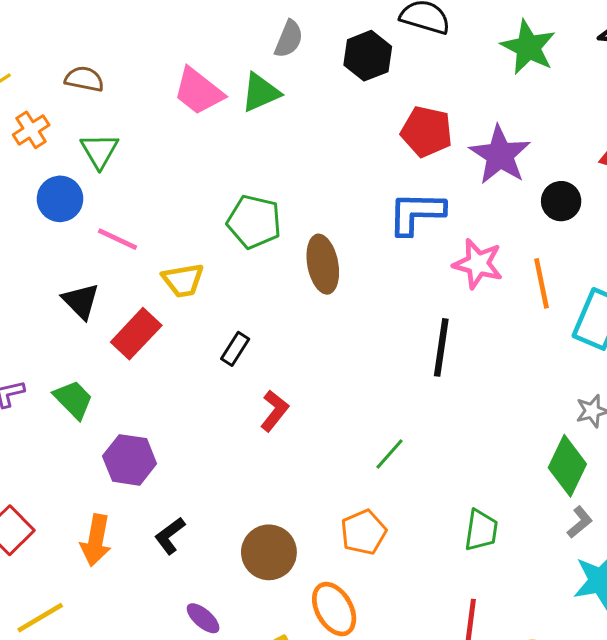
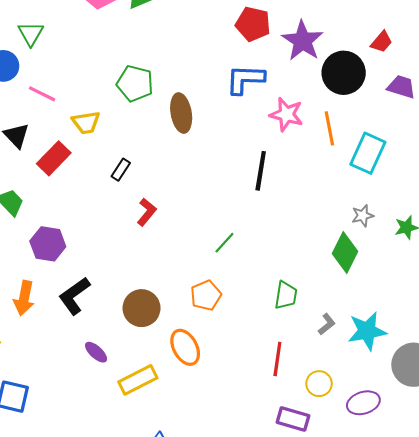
black circle: (561, 201) -> (344, 73), size x1.6
gray L-shape: (580, 522) -> (327, 324), moved
black L-shape: (170, 536) -> (74, 296), size x1.5

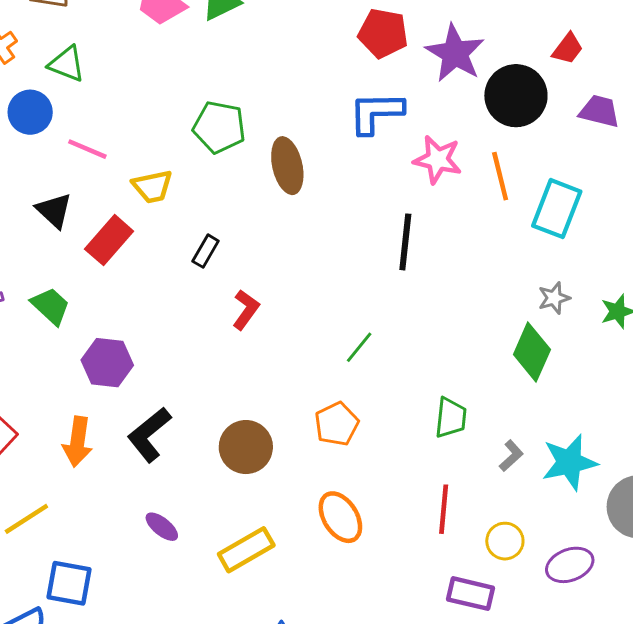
green triangle: (31, 34) -> (67, 64), turned -36
orange ellipse: (185, 347) -> (340, 517), moved
purple ellipse: (96, 352) -> (162, 527), moved

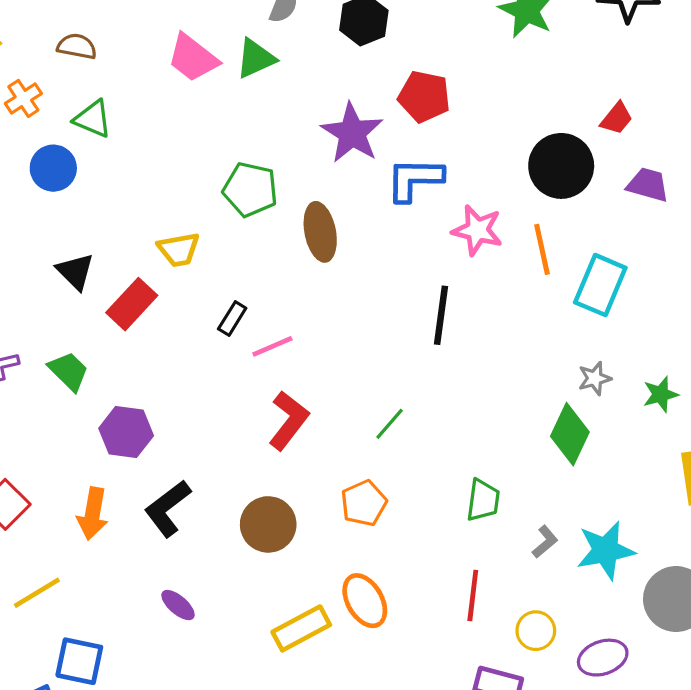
purple star: (455, 53) -> (352, 133), moved
pink line: (87, 149) -> (272, 346), moved, turned -48
red L-shape: (246, 310) -> (289, 420), moved, size x1.4
yellow rectangle: (246, 550) -> (301, 628), moved

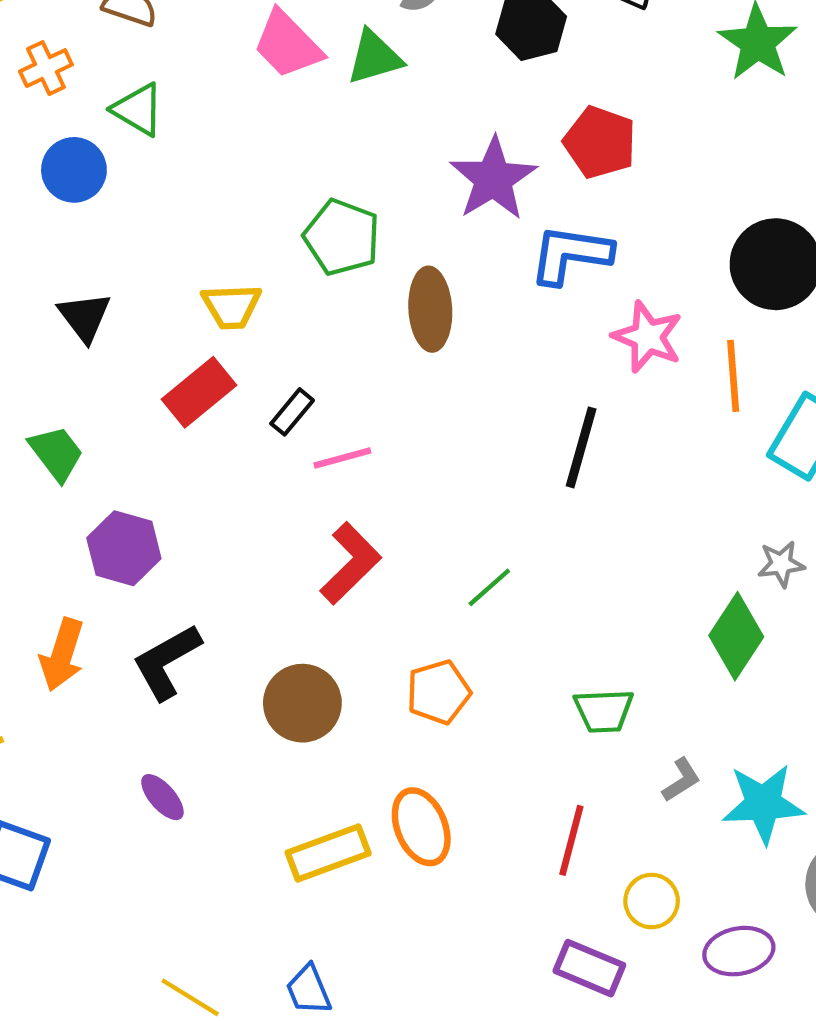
red rectangle: (132, 304) -> (199, 392), moved
green trapezoid: (483, 500) -> (604, 711), turned 72

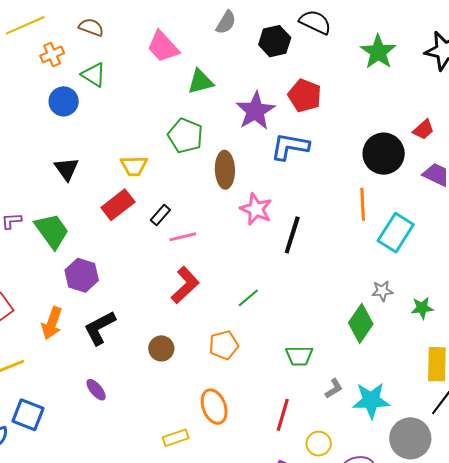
green triangle: (374, 57) -> (200, 82), moved
pink star: (648, 337) -> (256, 209), moved
green trapezoid: (56, 453) -> (52, 231), size x1.4
brown circle: (302, 703) -> (161, 348), size x0.7
yellow rectangle: (328, 853) -> (176, 438), moved, size x0.7

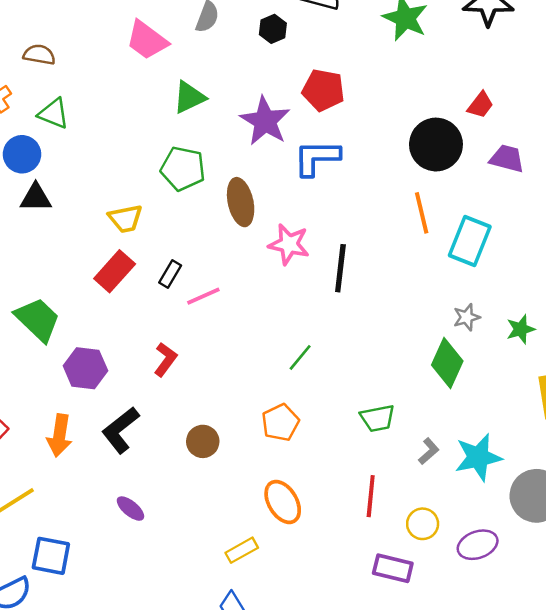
black hexagon: (275, 41) -> (273, 29), size x0.7
pink trapezoid: (163, 47) -> (147, 40), moved
black triangle: (67, 169) -> (36, 198), moved, turned -44
red L-shape: (185, 285) -> (165, 359), moved, size x0.7

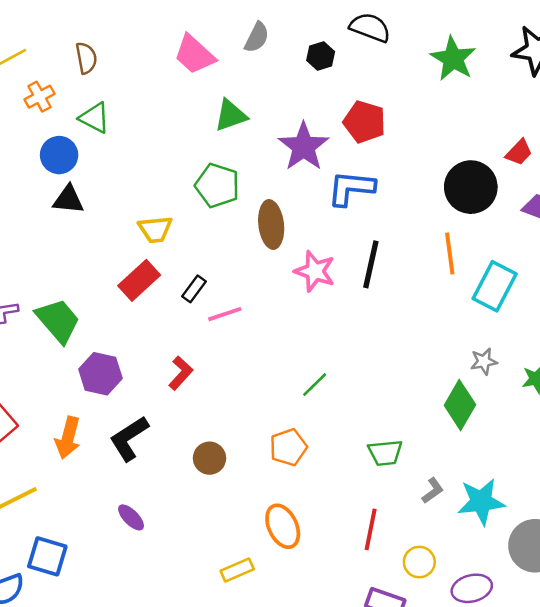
brown semicircle: (39, 55) -> (86, 58), turned 64
black line: (340, 268) -> (371, 264), moved

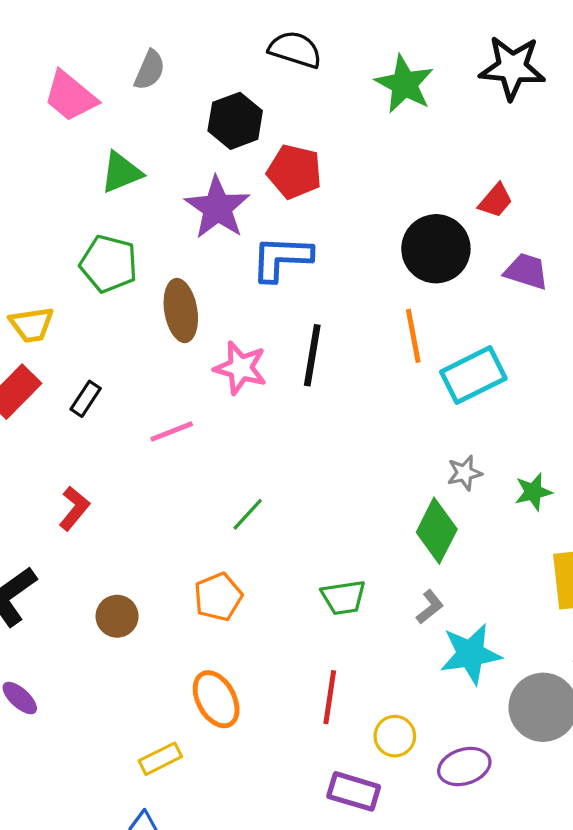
black hexagon: (321, 56) -> (235, 121), moved, size x1.5
cyan rectangle: (495, 286) -> (473, 375), turned 39
pink line: (225, 314) -> (172, 431), moved
gray L-shape: (433, 491) -> (430, 607), moved

